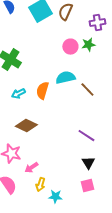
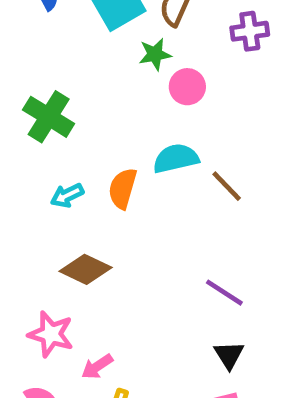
green star: (88, 45) -> (155, 54), moved

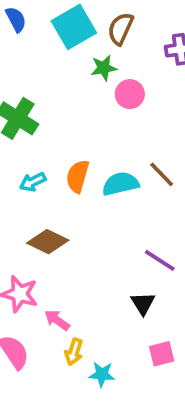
cyan semicircle: (176, 158) -> (121, 184), moved
black triangle: (229, 355) -> (143, 303), moved
pink arrow: (97, 367) -> (57, 320), turned 70

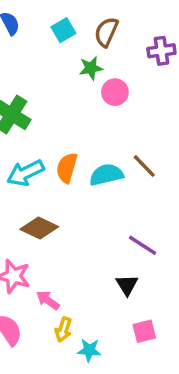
cyan square: (74, 27) -> (63, 30), size x0.6
cyan arrow: (33, 182) -> (25, 173), size x1.5

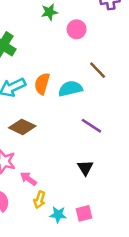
green star: (91, 68) -> (49, 12), moved
brown line: (144, 166) -> (98, 70), moved
purple line: (142, 245) -> (91, 126), moved
pink square: (144, 331) -> (84, 213), moved

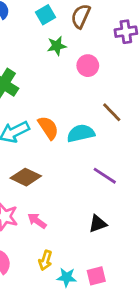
orange semicircle: (42, 84) -> (48, 128), turned 130
black triangle: (85, 168) -> (98, 224), turned 42
pink arrow: (28, 179) -> (37, 221), moved

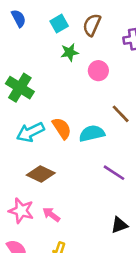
black triangle: (98, 224) -> (119, 225), moved

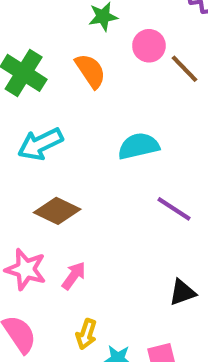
brown line: (121, 114) -> (184, 69), moved
orange semicircle: (62, 128) -> (90, 71), moved
pink arrow: (51, 215) -> (74, 276), turned 90

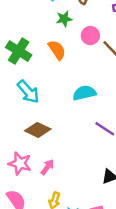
cyan arrow: (40, 144) -> (28, 92), turned -105

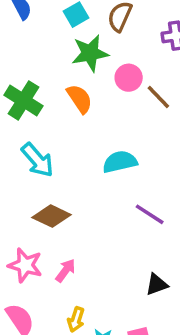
green star: (64, 19) -> (90, 53), size x1.5

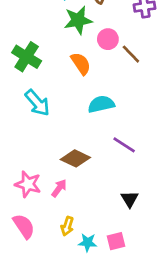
orange semicircle: (80, 99) -> (81, 64), moved
brown diamond: (51, 216) -> (75, 158), moved
black triangle: (157, 284) -> (130, 199), turned -42

